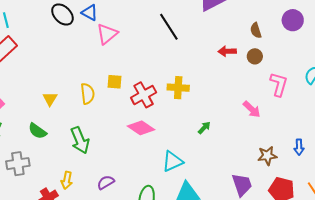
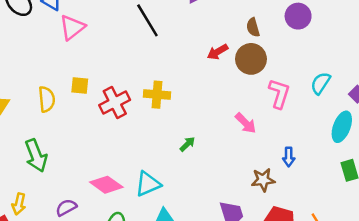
red arrow: (227, 51) -> (218, 52), turned -30
brown circle: (255, 56) -> (251, 59), size x1.6
pink diamond: (141, 128) -> (106, 185), moved
blue arrow: (299, 147) -> (289, 157), moved

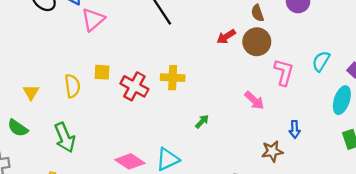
red cross: (115, 102) -> (134, 86), turned -32

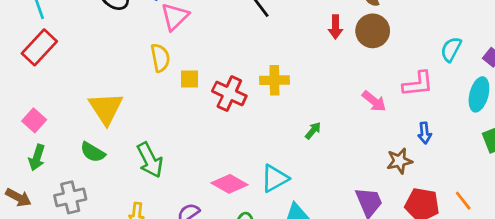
red arrow: (226, 37) -> (335, 27), turned -54
pink L-shape: (284, 72) -> (418, 84), moved, turned 72
yellow semicircle: (72, 86) -> (160, 58), moved
yellow triangle: (31, 92) -> (106, 108), size x1.8

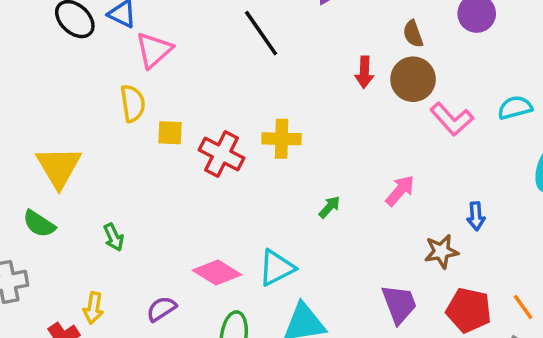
cyan semicircle: (451, 49) -> (515, 108), turned 45
pink L-shape: (418, 84) -> (452, 119), moved, turned 52
pink arrow: (374, 101) -> (400, 190), moved, turned -90
green arrow: (150, 160) -> (114, 237), size x0.6

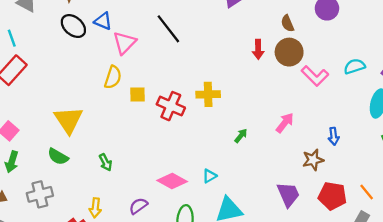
black line: (261, 33) -> (168, 29), moved
yellow semicircle: (133, 103) -> (113, 77), turned 30
cyan triangle: (277, 268) -> (210, 176), size x0.6

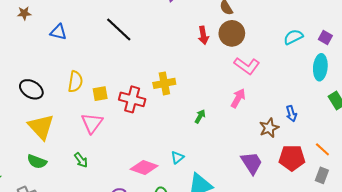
black ellipse: (73, 26) -> (31, 89), moved
pink triangle: (124, 43) -> (92, 123), moved
pink L-shape: (315, 76) -> (247, 66), moved
blue arrow: (334, 136) -> (291, 114), moved

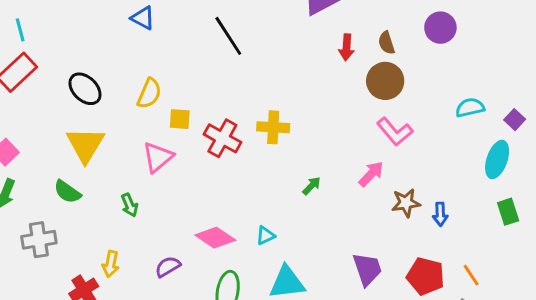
red arrow: (203, 35) -> (346, 47), moved
brown star: (269, 128) -> (406, 203), moved

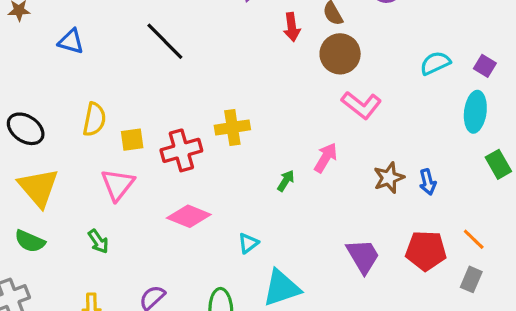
red cross: (222, 138) -> (181, 150), turned -33
pink arrow: (371, 174) -> (326, 158), moved
pink diamond: (215, 238) -> (189, 216), moved

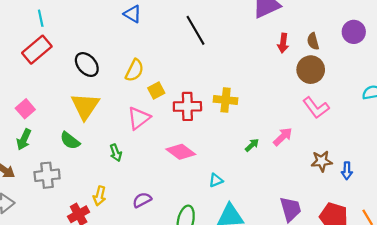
yellow square: (132, 140) -> (156, 91), turned -35

